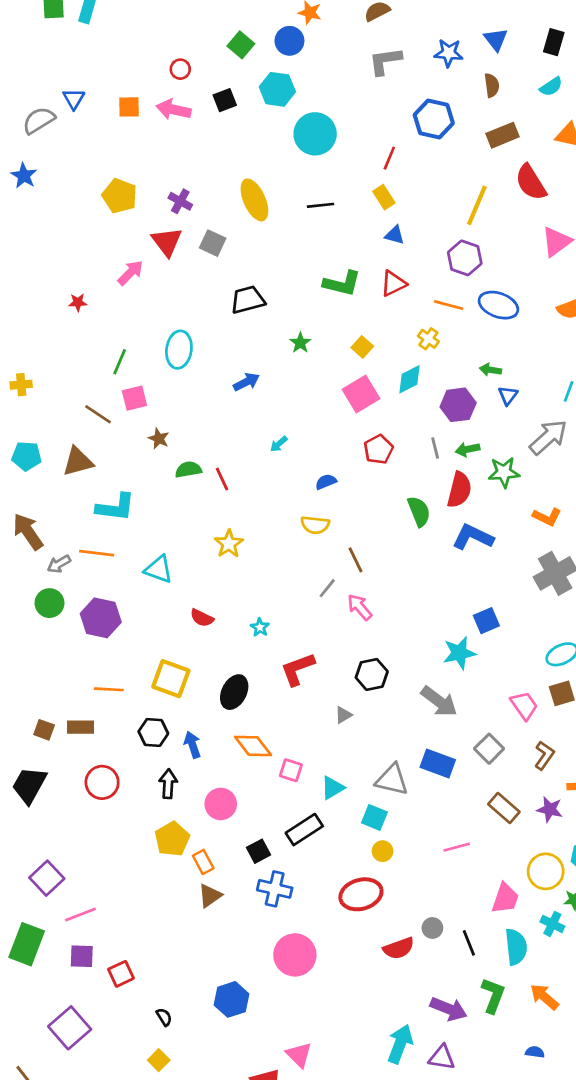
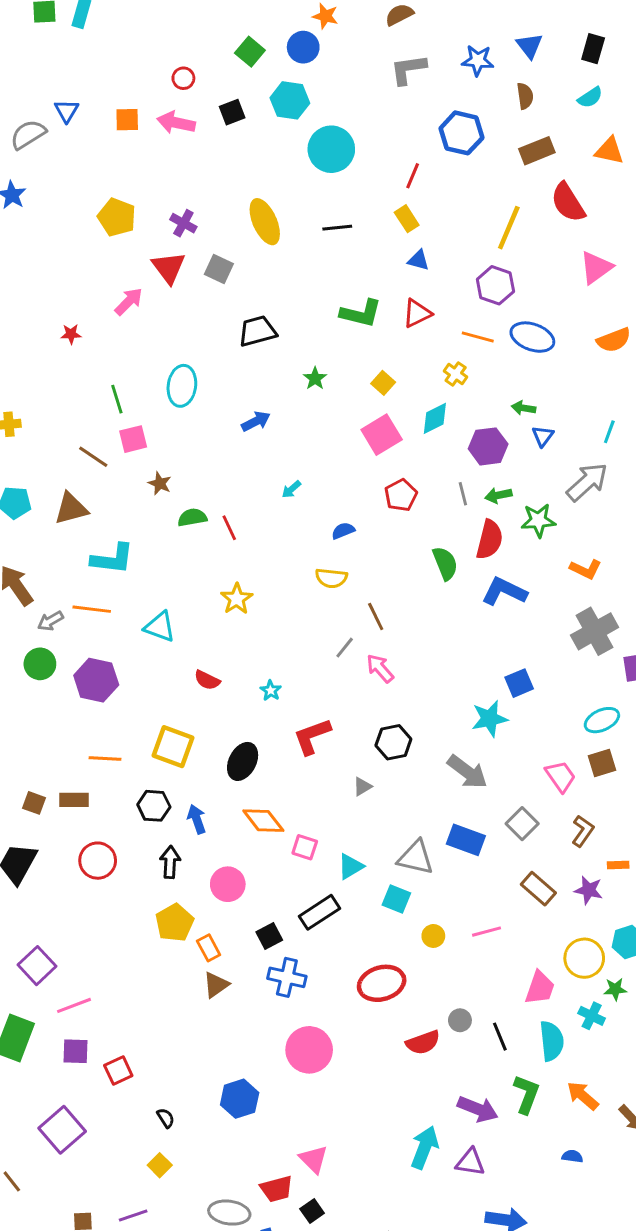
green line: (120, 362) -> (117, 399), turned -40
yellow circle: (383, 851) -> (433, 936), moved

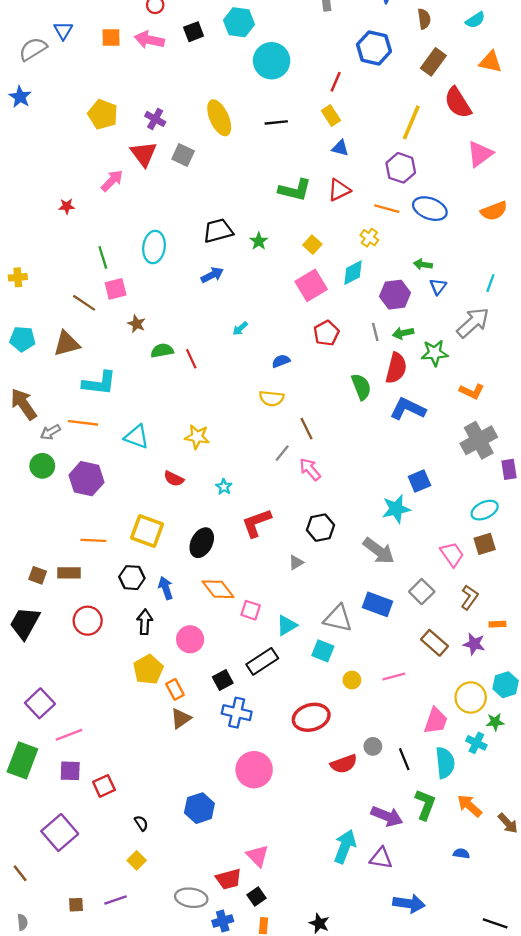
brown rectangle: (537, 151) -> (433, 62), turned -32
black trapezoid: (257, 331) -> (218, 231), moved
yellow star: (237, 599) -> (197, 437), moved, turned -30

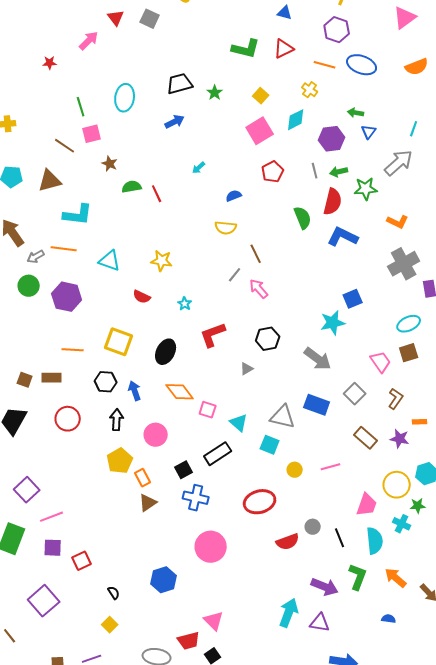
red triangle: (144, 154) -> (116, 18), size x0.7
cyan triangle: (287, 625) -> (239, 423), turned -48

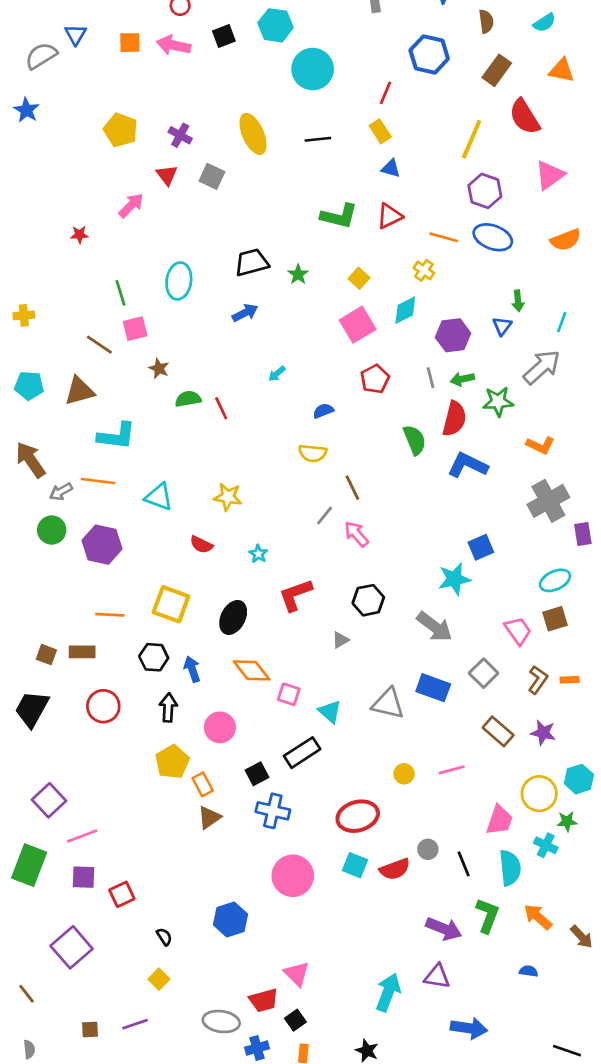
purple hexagon: (337, 30) -> (485, 191), moved
green arrow: (356, 113) -> (518, 301), moved, turned -105
orange rectangle: (420, 422) -> (570, 680), moved
cyan square: (270, 445) -> (355, 865), moved
cyan arrow: (289, 613) -> (388, 992), moved

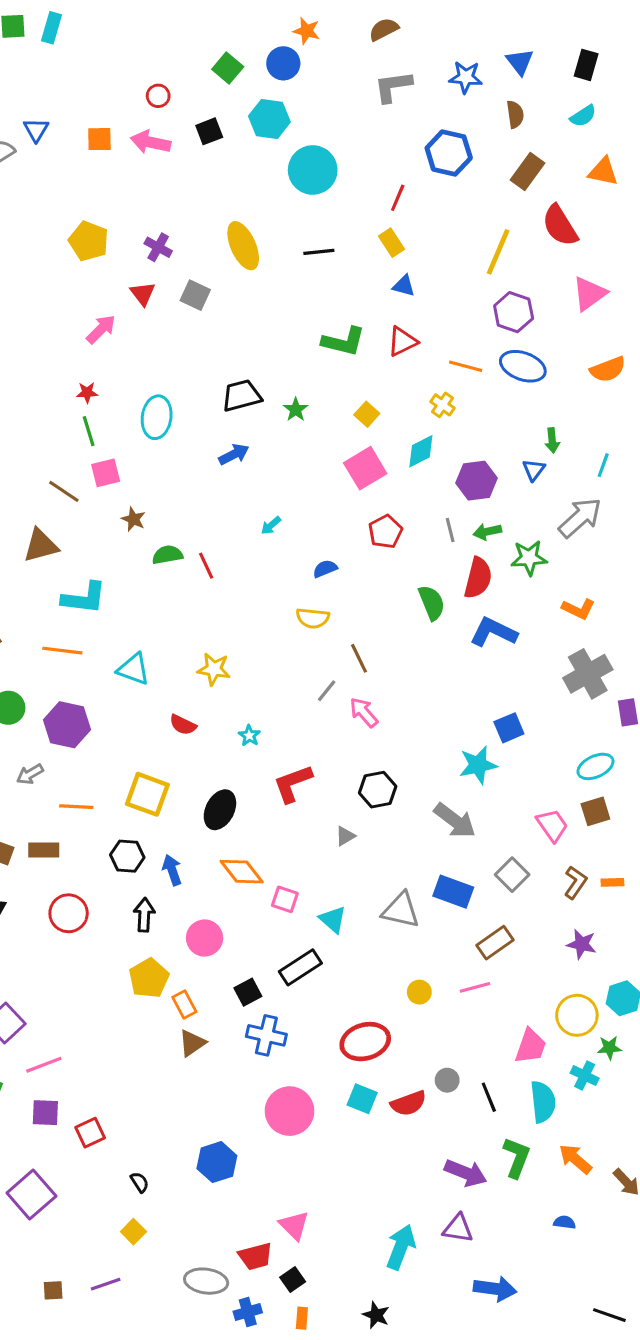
red star: (79, 235) -> (87, 393), moved
gray arrow: (61, 492) -> (30, 774), moved
brown rectangle: (498, 731) -> (495, 943), moved, turned -76

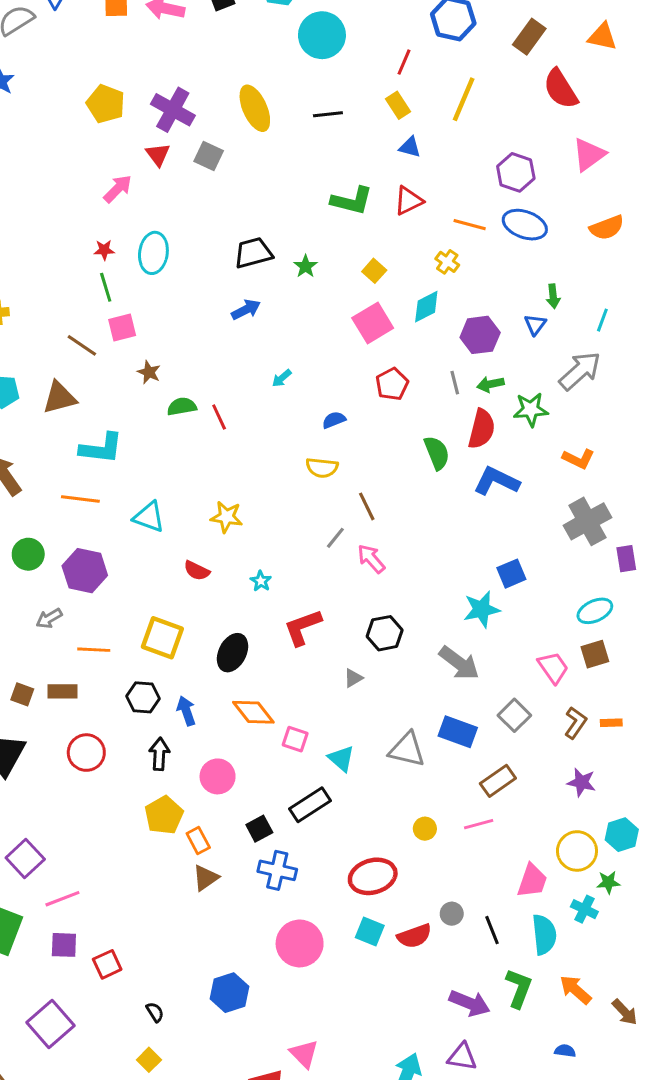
purple cross: (158, 247) -> (173, 110), size x1.6
yellow line: (498, 252) -> (464, 99), moved
cyan ellipse: (157, 417) -> (153, 253), moved

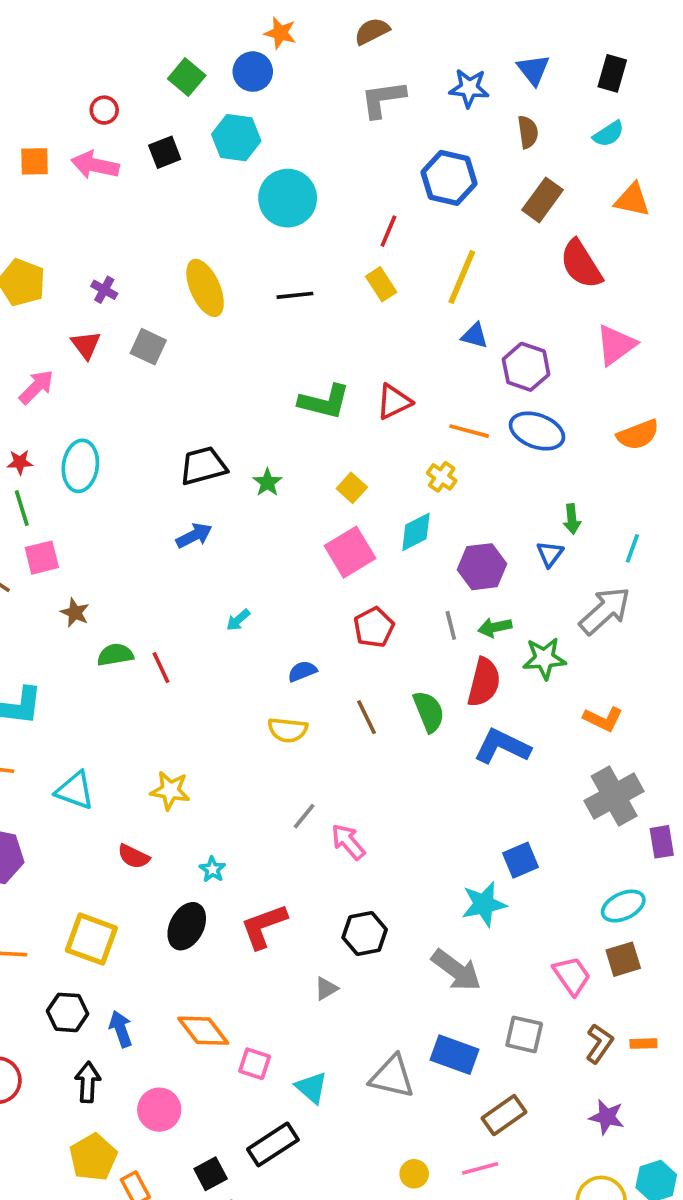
purple cross: (173, 110) -> (104, 290), size x0.5
blue triangle: (410, 147) -> (475, 336), moved
brown line: (367, 506) -> (366, 717), moved
black ellipse: (232, 653) -> (187, 926), moved
gray square: (514, 715) -> (524, 1034), turned -32

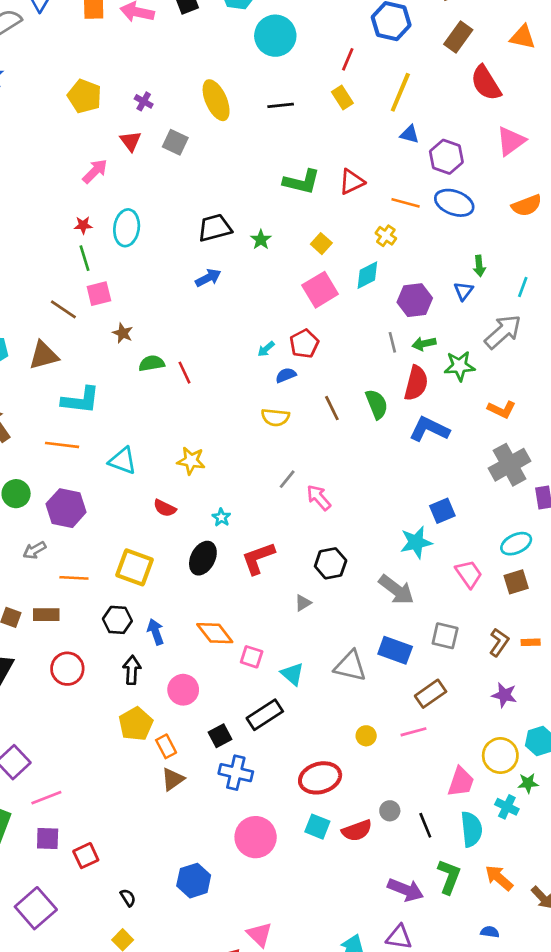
cyan arrow: (238, 620) -> (266, 349), moved
red pentagon: (374, 627) -> (304, 344), moved
pink trapezoid: (572, 976) -> (469, 574), moved

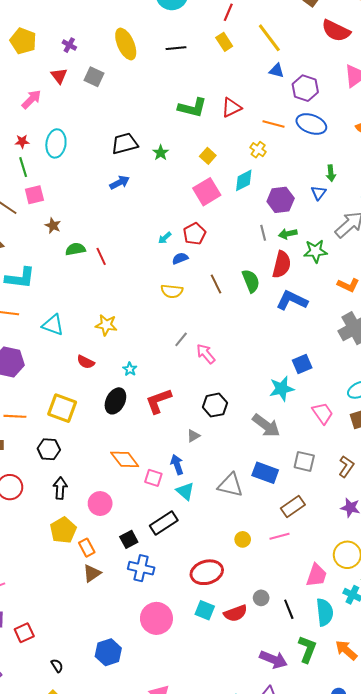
red semicircle: (486, 83) -> (336, 31), turned -32
yellow line: (400, 92) -> (269, 38), turned -60
blue arrow: (156, 632) -> (177, 465), moved

